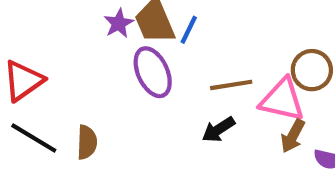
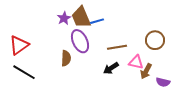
blue line: (189, 30) -> (97, 21), turned 48
pink triangle: (282, 100) -> (136, 62), moved, size x0.7
brown semicircle: (87, 142) -> (66, 58), moved

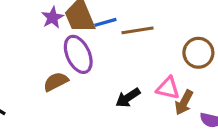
brown line: (117, 47) -> (138, 30), moved
brown semicircle: (66, 58) -> (56, 82), turned -119

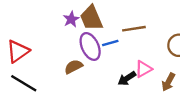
blue line: (105, 22) -> (110, 43), moved
pink triangle: (168, 88) -> (143, 69), moved, turned -42

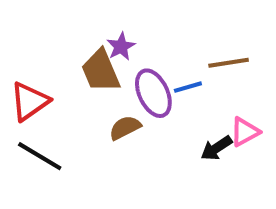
brown trapezoid: (91, 18) -> (101, 71), moved

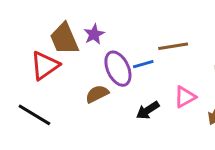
brown trapezoid: (101, 71) -> (64, 39), moved
red triangle: (30, 101) -> (45, 66), moved
black arrow: (216, 148) -> (148, 110), moved

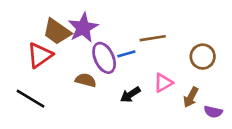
purple star: (94, 34) -> (83, 28), size x1.6
brown trapezoid: (64, 39) -> (57, 32), turned -32
brown semicircle: (97, 94) -> (86, 80), turned 42

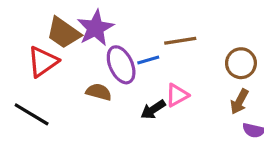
pink triangle: (163, 83) -> (177, 95), moved
brown arrow: (191, 97) -> (239, 102), moved

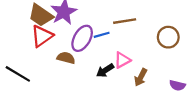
red triangle: (43, 62) -> (42, 36), moved
purple ellipse: (121, 65) -> (82, 38), turned 55
brown arrow: (239, 102) -> (141, 77), moved

